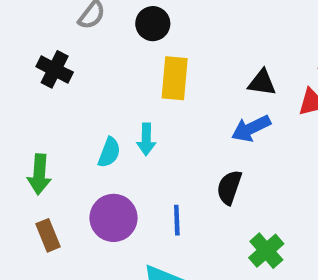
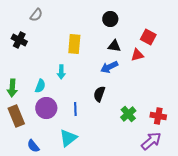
black circle: (153, 24) -> (110, 19), moved
cyan semicircle: (109, 152) -> (40, 86), moved
brown rectangle: (48, 235) -> (16, 116), size x1.5
green cross: (266, 251) -> (128, 114), moved

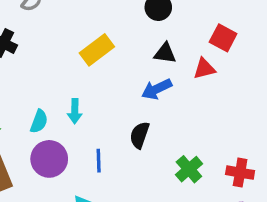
yellow rectangle: (74, 44) -> (97, 50), turned 48
cyan arrow: (61, 72) -> (75, 111), moved

